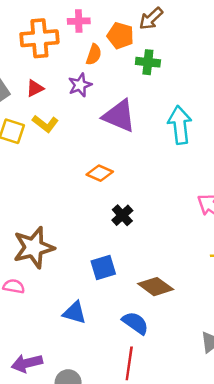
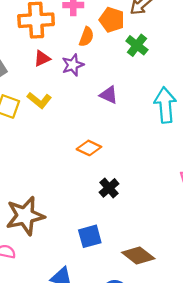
green cross: (148, 62) -> (137, 45), turned 30
red triangle: (35, 88) -> (42, 58), moved
purple triangle: (119, 116) -> (109, 95), size x0.6

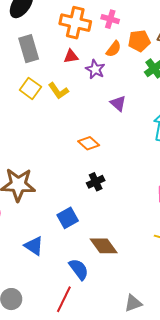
orange pentagon: (112, 20) -> (139, 41), turned 30
purple star: (73, 65) -> (95, 69), turned 30
blue square: (90, 236) -> (68, 218), turned -30

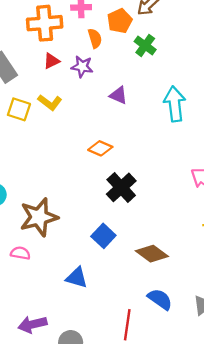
orange semicircle: (114, 49) -> (95, 38), turned -36
black cross: (96, 182) -> (121, 187), size x1.5
blue semicircle: (79, 269) -> (160, 299), moved

